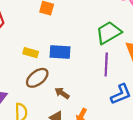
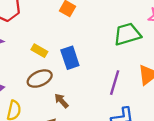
green trapezoid: (109, 33) -> (127, 34), moved
blue rectangle: (60, 52) -> (70, 58), turned 54

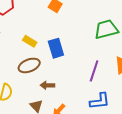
brown arrow: (61, 101) -> (47, 85), turned -48

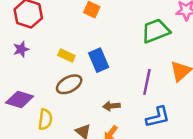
brown arrow: (47, 85) -> (111, 106), moved

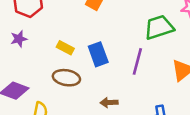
purple line: (147, 82) -> (137, 61), moved
brown ellipse: (69, 84) -> (66, 78), turned 35

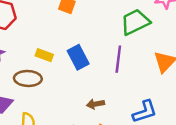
brown ellipse: (66, 78) -> (28, 78), moved

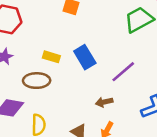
purple line: (118, 59) -> (123, 72), moved, turned 45

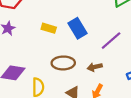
brown ellipse: (37, 81) -> (63, 63), moved

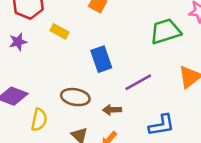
yellow rectangle: (49, 28) -> (60, 31), moved

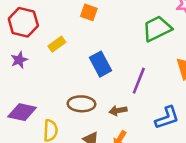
yellow rectangle: (60, 31) -> (57, 44), turned -56
purple line: (138, 82) -> (139, 81), turned -30

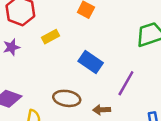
blue rectangle: (100, 64) -> (91, 62), turned -35

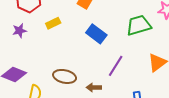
blue rectangle: (91, 62) -> (96, 34), moved

